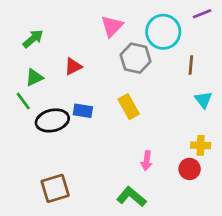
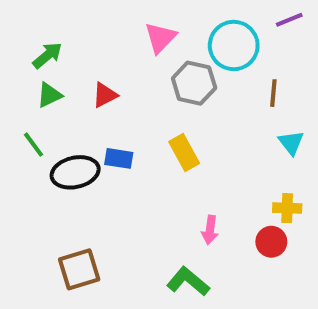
green triangle: (34, 78) -> (49, 95), moved

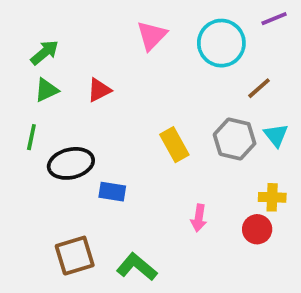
gray hexagon: (194, 83) -> (235, 139), moved
brown line: (273, 93) -> (259, 88), turned 44
green line: (33, 145) -> (31, 137), turned 48
blue rectangle: (119, 158) -> (112, 192), moved
green L-shape: (188, 281) -> (137, 267), moved

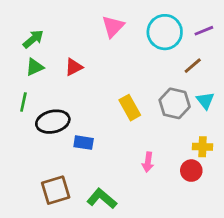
purple line: (274, 19) -> (204, 31), moved

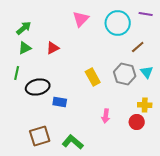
purple line: (204, 31) -> (146, 14), moved, turned 32

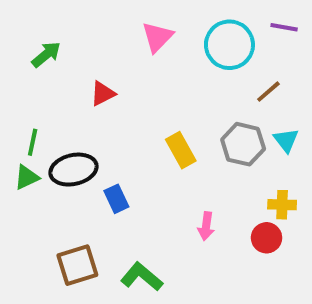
green triangle: (25, 48) -> (27, 177), moved
blue rectangle: (60, 102) -> (116, 199), turned 56

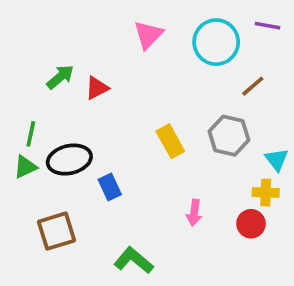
green arrow: (46, 55) -> (60, 77), moved
cyan triangle: (286, 140) -> (277, 160), moved
brown square: (77, 265) -> (57, 231), moved

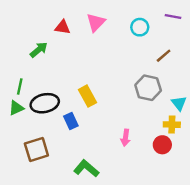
cyan circle: (216, 42) -> (140, 27), size x0.6
red triangle: (97, 88) -> (63, 27), moved, turned 35
yellow rectangle: (170, 141) -> (87, 96), moved

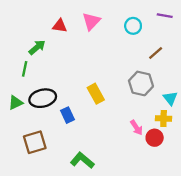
green line: (20, 87) -> (25, 69), moved
yellow rectangle: (87, 96) -> (96, 94), moved
pink arrow: (126, 138) -> (136, 128), moved, turned -42

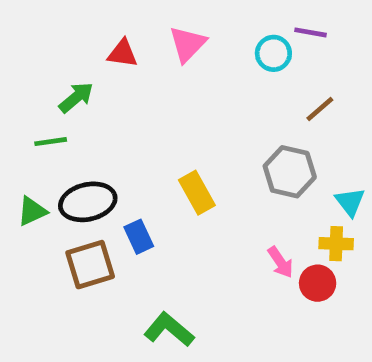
purple line: (165, 16) -> (311, 32), moved
green line: (25, 69) -> (51, 142), turned 70
brown square: (35, 142) -> (90, 265), moved

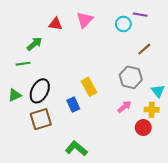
black ellipse: (88, 202) -> (40, 91), turned -50
blue rectangle: (139, 237) -> (73, 105), moved
pink arrow: (280, 262) -> (124, 107), moved, turned -96

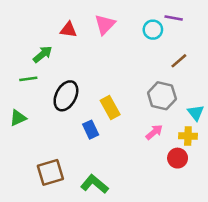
black ellipse: (40, 91) -> (66, 96), moved
brown square: (41, 119) -> (50, 172), moved

